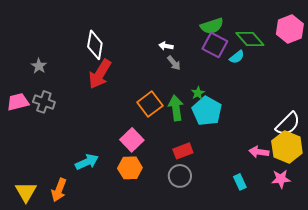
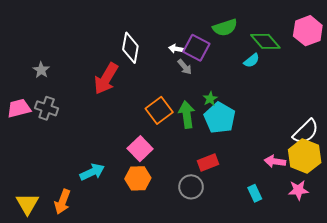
white diamond: (95, 45) -> (130, 48), moved
purple square: (215, 45) -> (196, 48), moved
red rectangle: (183, 151) -> (208, 162), moved

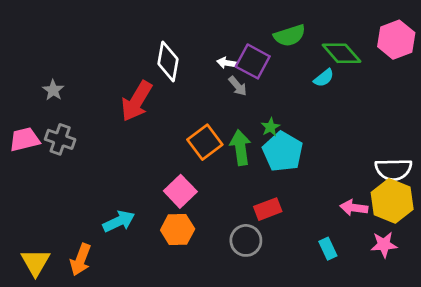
white semicircle: (306, 132) -> (393, 169), turned 44

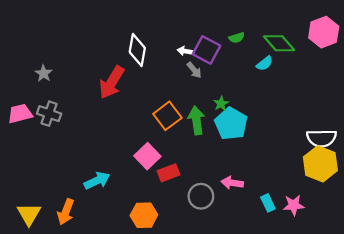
green semicircle: (290, 36) -> (237, 38), moved, size x0.6
pink arrow: (354, 208) -> (232, 183), moved
red rectangle: (268, 209) -> (169, 173), moved
orange hexagon: (178, 230) -> (144, 215), moved
pink star: (384, 245) -> (294, 205), moved

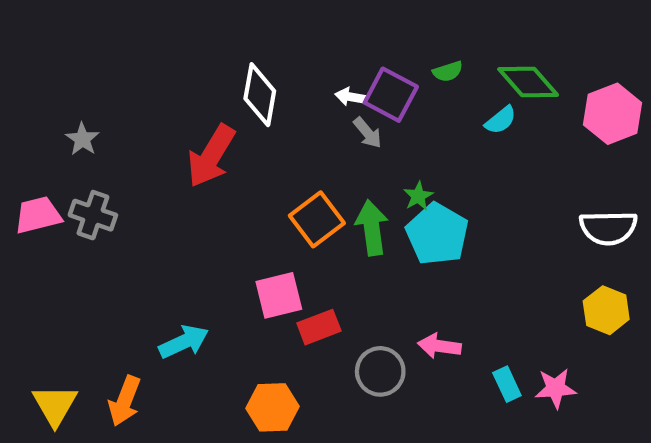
pink hexagon: (324, 32) -> (613, 114), moved
white semicircle: (321, 138) -> (608, 228), moved
pink square: (147, 156) -> (279, 295), turned 30
yellow hexagon: (320, 164) -> (606, 310), size x0.7

